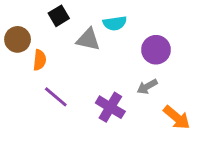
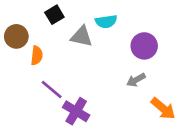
purple cross: (110, 107) -> (76, 111), moved

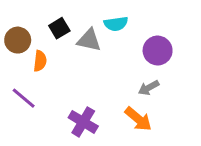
black square: (54, 15) -> (59, 28), moved
purple line: (52, 89) -> (24, 98), moved
orange arrow: (163, 109) -> (138, 119), moved

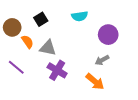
gray triangle: (89, 40) -> (48, 48), moved
orange semicircle: (40, 61) -> (27, 42), turned -40
purple cross: (83, 122) -> (57, 70), moved

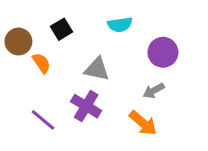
gray triangle: (48, 48) -> (97, 69), moved
purple line: (16, 67) -> (43, 120), moved

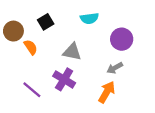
orange arrow: (143, 123) -> (107, 92), turned -100

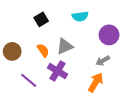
brown circle: (13, 31) -> (12, 51), moved
orange semicircle: (31, 47) -> (43, 50), moved
gray triangle: (72, 52) -> (65, 46), turned -36

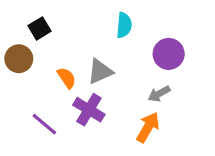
cyan semicircle: (80, 16) -> (124, 25), turned -77
black square: (41, 19) -> (40, 28), moved
brown circle: (12, 51) -> (19, 59), moved

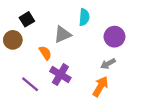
gray triangle: (100, 71) -> (63, 34), moved

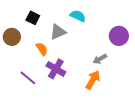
cyan semicircle: (84, 17) -> (78, 16), turned -70
black square: (27, 19) -> (33, 18), moved, turned -32
purple circle: (114, 37) -> (119, 36), moved

